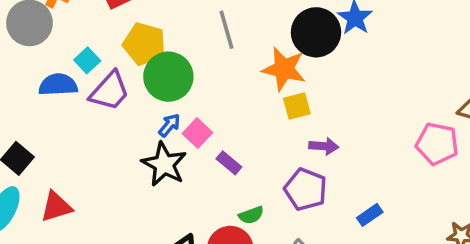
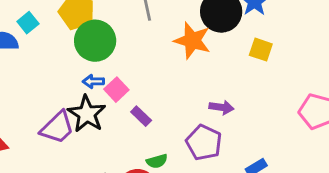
purple trapezoid: (110, 91) -> (57, 127), moved
yellow square: (297, 106) -> (261, 50), moved, turned 30
blue arrow: (169, 125) -> (93, 81), turned -135

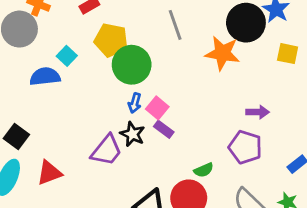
blue arrow: (93, 81) -> (135, 103), turned -66
black star: (87, 114) -> (132, 134), size x0.7
purple rectangle: (141, 116) -> (164, 129), moved

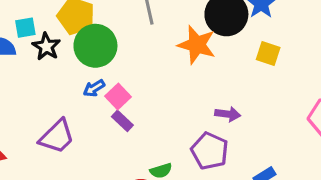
cyan square: (67, 56) -> (25, 28), turned 30
blue arrow: (135, 103) -> (94, 88), turned 36
black star: (132, 134) -> (46, 47), moved

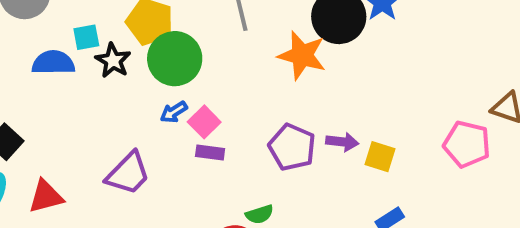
yellow square: (268, 54) -> (380, 157), moved
purple rectangle: (122, 121) -> (210, 152), turned -35
purple pentagon: (210, 151) -> (292, 147), moved

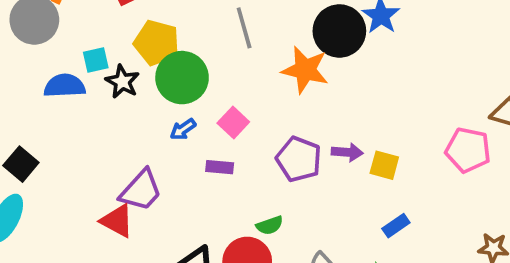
pink square: (204, 122) -> (233, 123), moved
red triangle: (46, 197) -> (117, 221), moved, turned 45

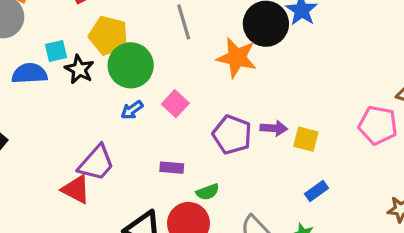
purple rectangle: (220, 167) -> (172, 168), moved

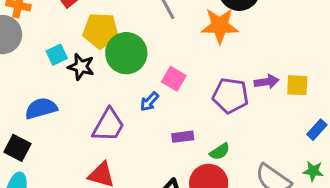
blue semicircle: (29, 73) -> (41, 108), moved
blue arrow: (132, 110) -> (149, 102), moved
purple trapezoid: (96, 163) -> (109, 125), moved

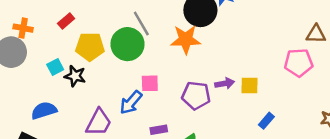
green circle: (126, 53) -> (127, 44), moved
pink square: (174, 79) -> (150, 83), turned -30
blue arrow: (149, 102) -> (131, 102), size x1.5

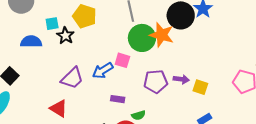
green circle: (127, 44) -> (142, 38), moved
purple pentagon: (196, 95) -> (156, 81), turned -30
blue semicircle: (44, 111) -> (31, 42), moved

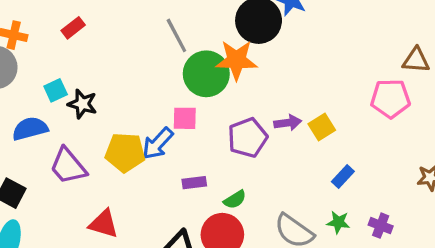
yellow pentagon: (85, 16) -> (125, 152), moved
purple trapezoid: (72, 78) -> (68, 166), moved, turned 110
yellow square: (200, 87) -> (322, 127), turned -35

